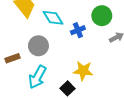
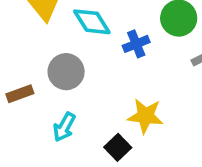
cyan arrow: (37, 77) -> (64, 127), size x0.7

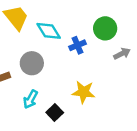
black square: (118, 147) -> (55, 113), moved

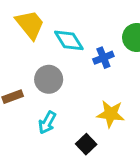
black square: (55, 113) -> (86, 144), moved

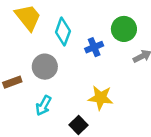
cyan diamond: (69, 40) -> (63, 32), turned 52

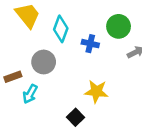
blue cross: (94, 47) -> (90, 44), turned 35
cyan arrow: (43, 106) -> (30, 94), moved

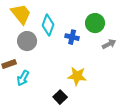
gray circle: (44, 62) -> (27, 41), moved

